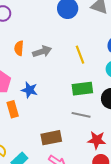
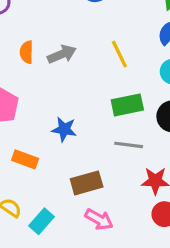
blue star: (29, 90) -> (64, 129), moved
orange rectangle: (13, 109) -> (25, 159), moved, turned -49

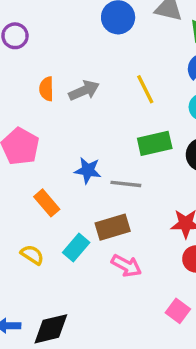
gray line: (129, 145) -> (126, 184), moved
orange rectangle: (25, 159) -> (47, 203), turned 30
cyan rectangle: (41, 221) -> (76, 248), moved

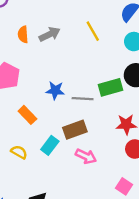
green rectangle: (155, 143) -> (111, 87), moved

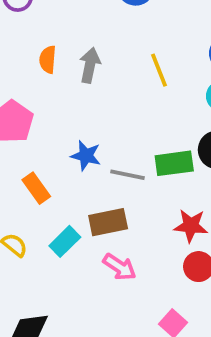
gray arrow: (50, 34) -> (90, 65), turned -60

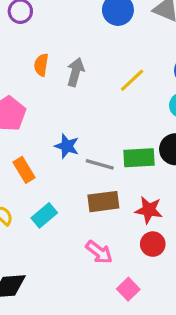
yellow line: (159, 70) -> (132, 80), turned 64
brown rectangle: (108, 222) -> (103, 202), moved
pink arrow: (120, 267) -> (99, 252), moved

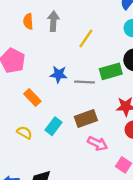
yellow line: (132, 80) -> (86, 38), moved
brown rectangle: (103, 202) -> (86, 118), moved

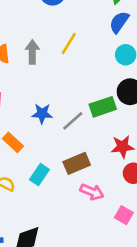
yellow line: (86, 38) -> (69, 44), moved
gray line: (84, 82) -> (73, 121), turned -42

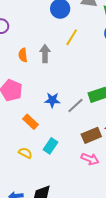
yellow line: (69, 44) -> (72, 37), moved
brown rectangle: (77, 163) -> (91, 135), moved

